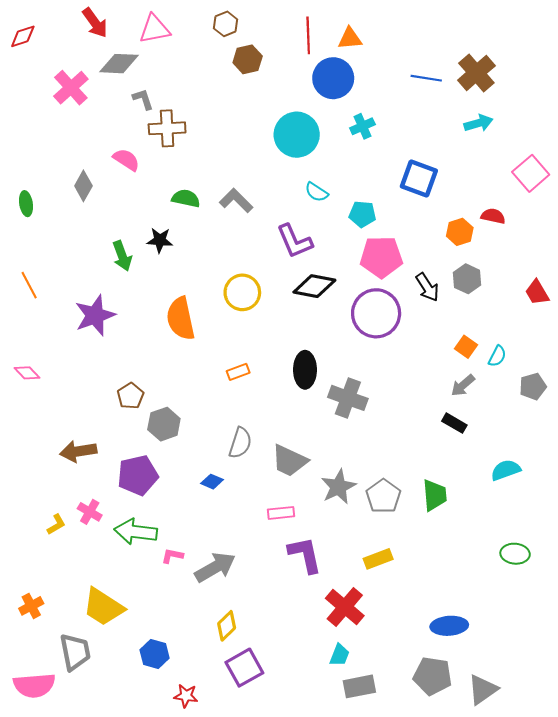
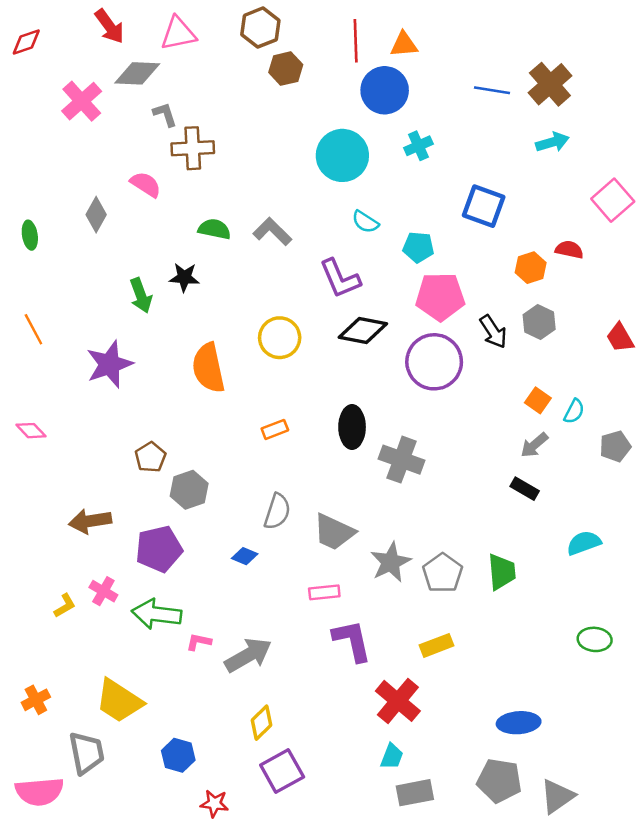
brown hexagon: (226, 24) -> (260, 28), size x1.4

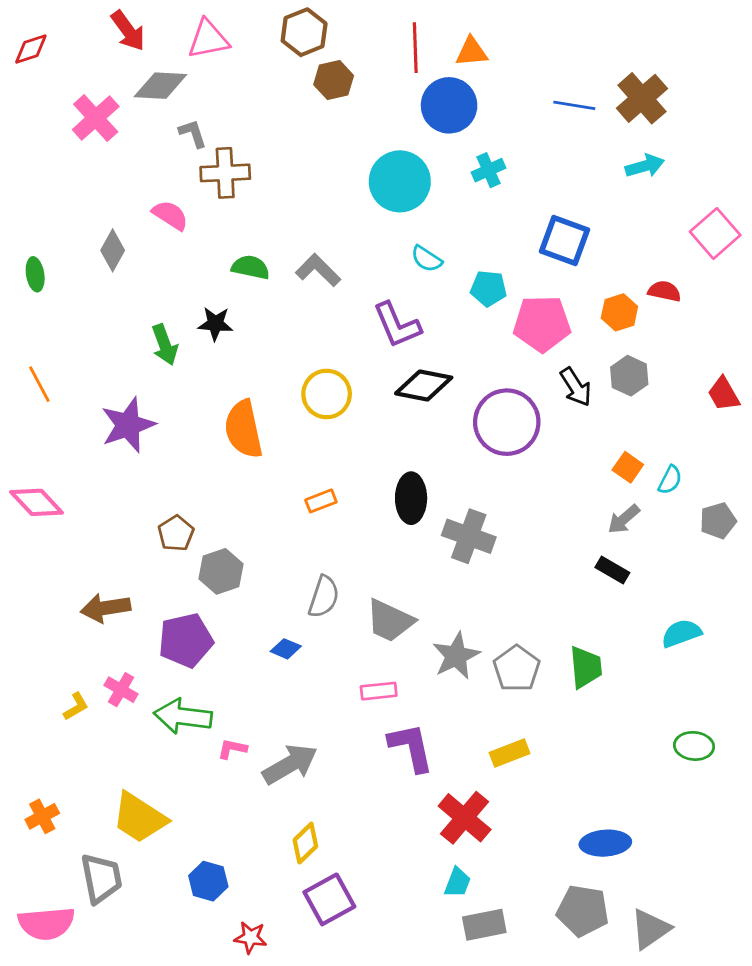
pink pentagon: (440, 297) -> (542, 324), moved
pink diamond: (31, 431) -> (37, 502), size x1.5

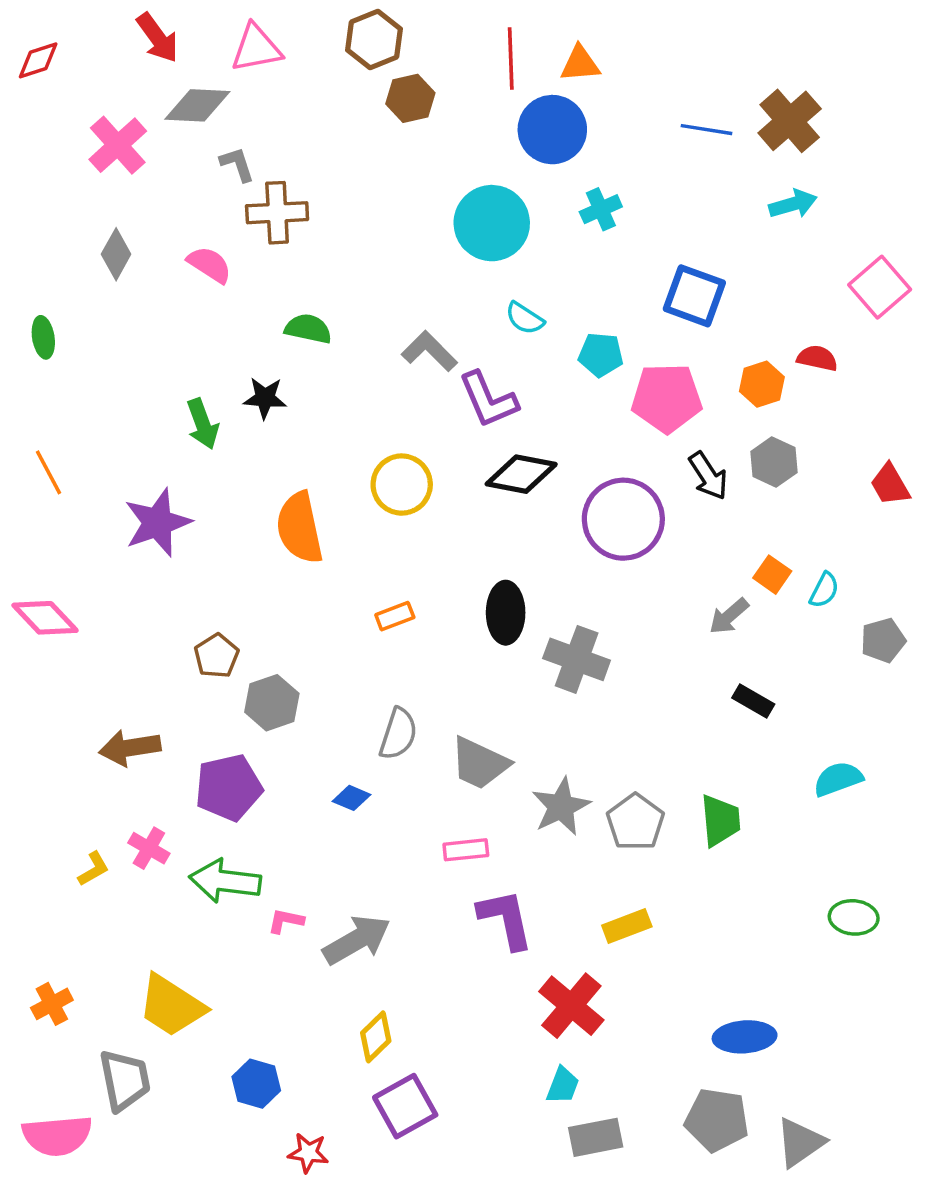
gray diamond: (113, 250) -> (116, 254), moved
gray L-shape: (318, 270) -> (429, 351), moved
gray arrow: (624, 519) -> (729, 616), moved

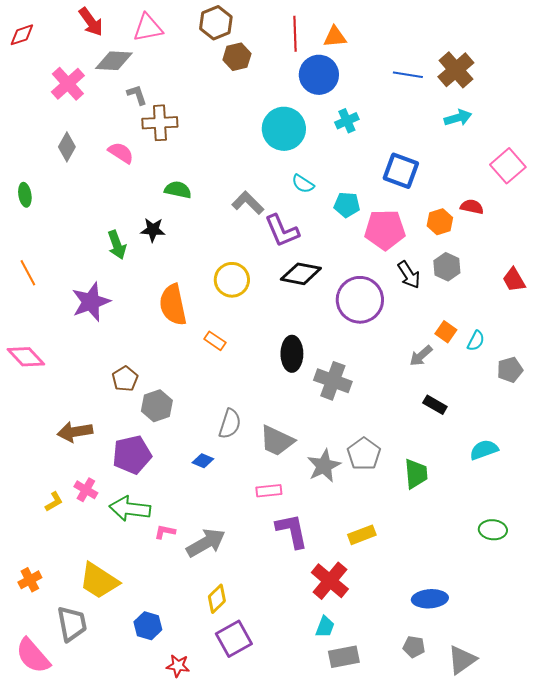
orange rectangle: (395, 616) -> (215, 341), moved, turned 55
gray pentagon: (635, 822) -> (364, 454), moved
gray pentagon: (717, 1120) -> (414, 647), size x0.6
pink semicircle: (57, 1136) -> (33, 656), turned 54

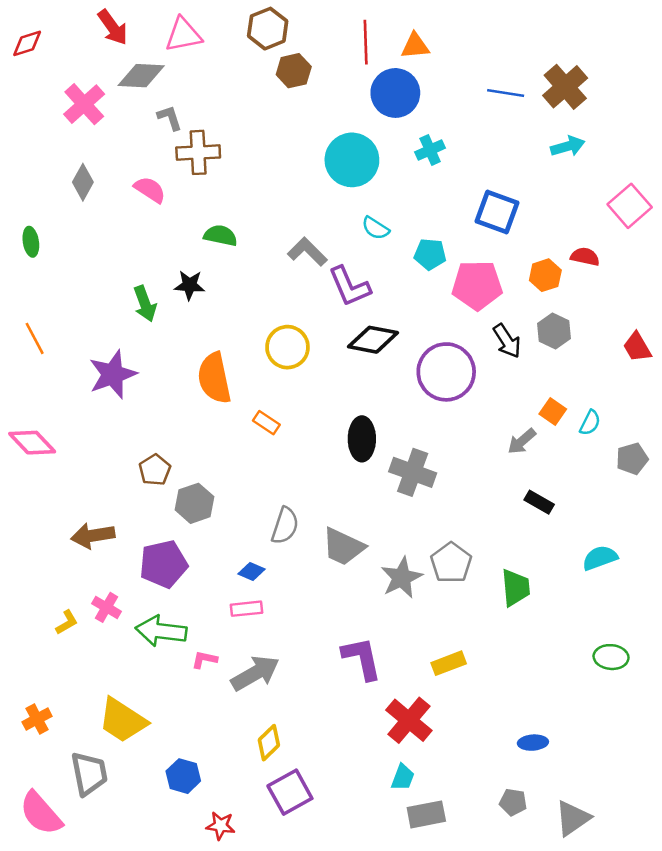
pink rectangle: (269, 491) -> (247, 609), moved
blue ellipse: (430, 599) -> (533, 743), size x0.7

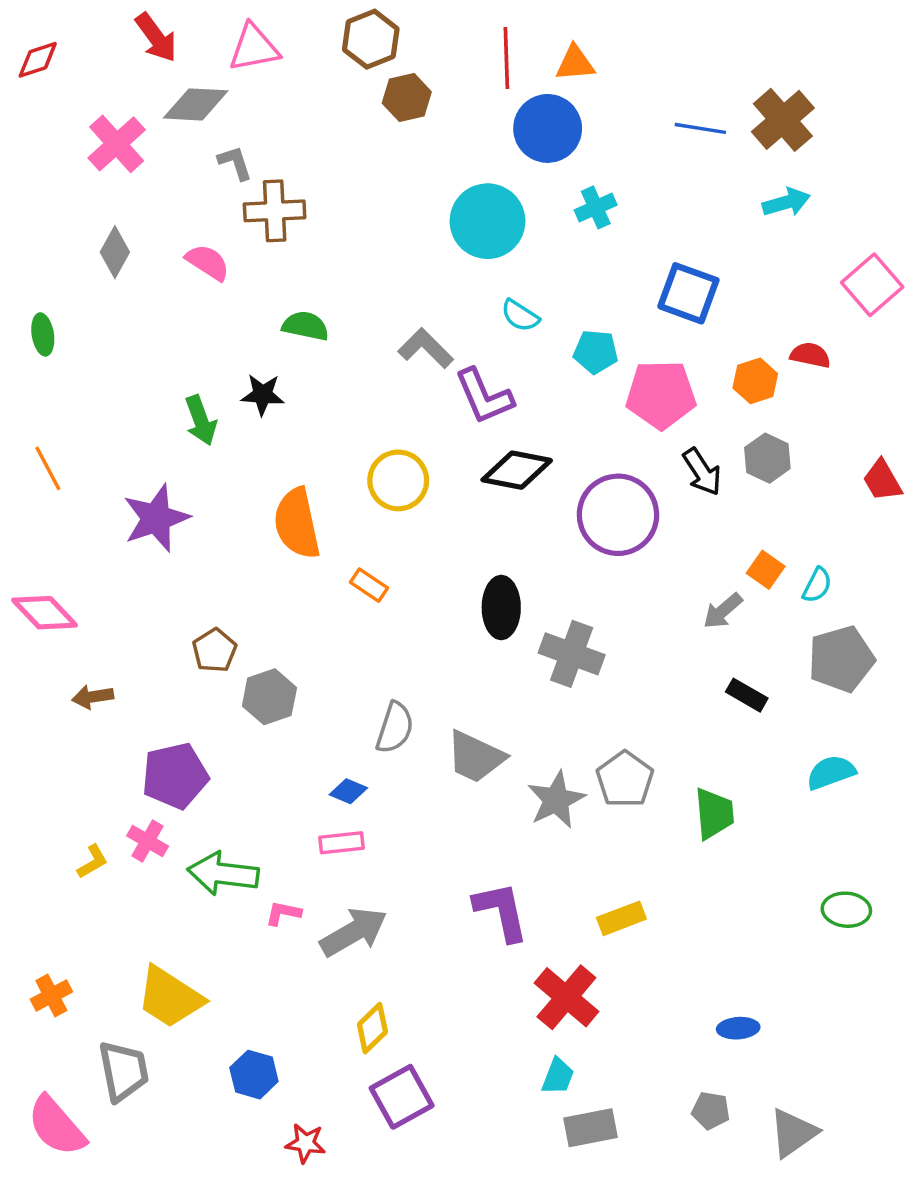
gray pentagon: (632, 459) -> (841, 659), moved, size x1.5
brown arrow: (93, 536) -> (93, 697), moved, size x0.7
purple pentagon: (164, 564) -> (175, 776), moved

